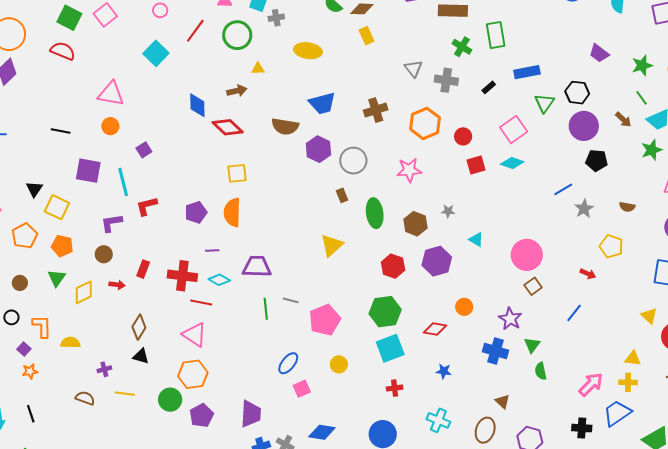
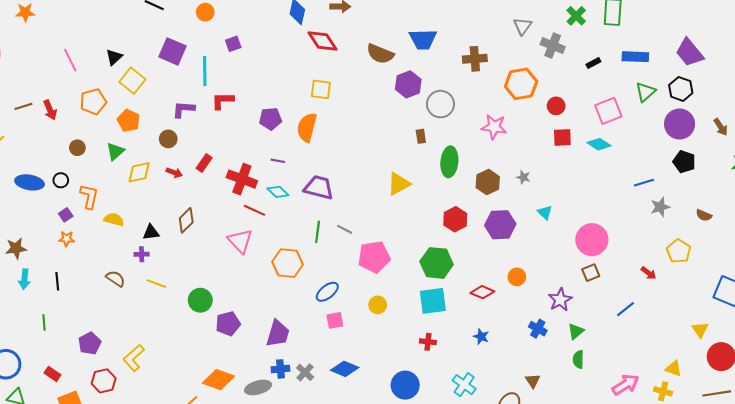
purple trapezoid: (599, 53) -> (690, 53), moved, size x1.4
blue cross: (496, 351) -> (538, 329), size x0.7
black triangle: (141, 356) -> (151, 232), moved, turned -36
orange hexagon: (193, 374) -> (288, 263), moved

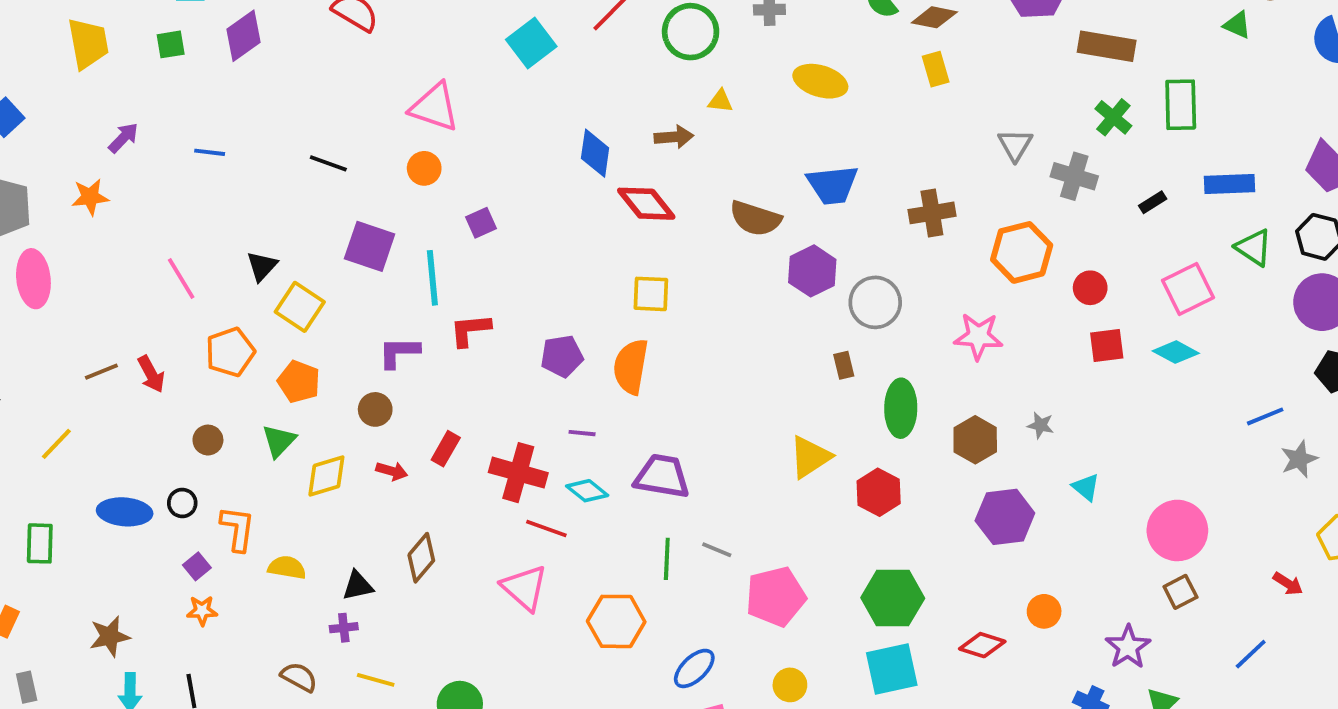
green triangle: (645, 92) -> (1254, 248), turned -40
red hexagon: (455, 219) -> (879, 492), moved

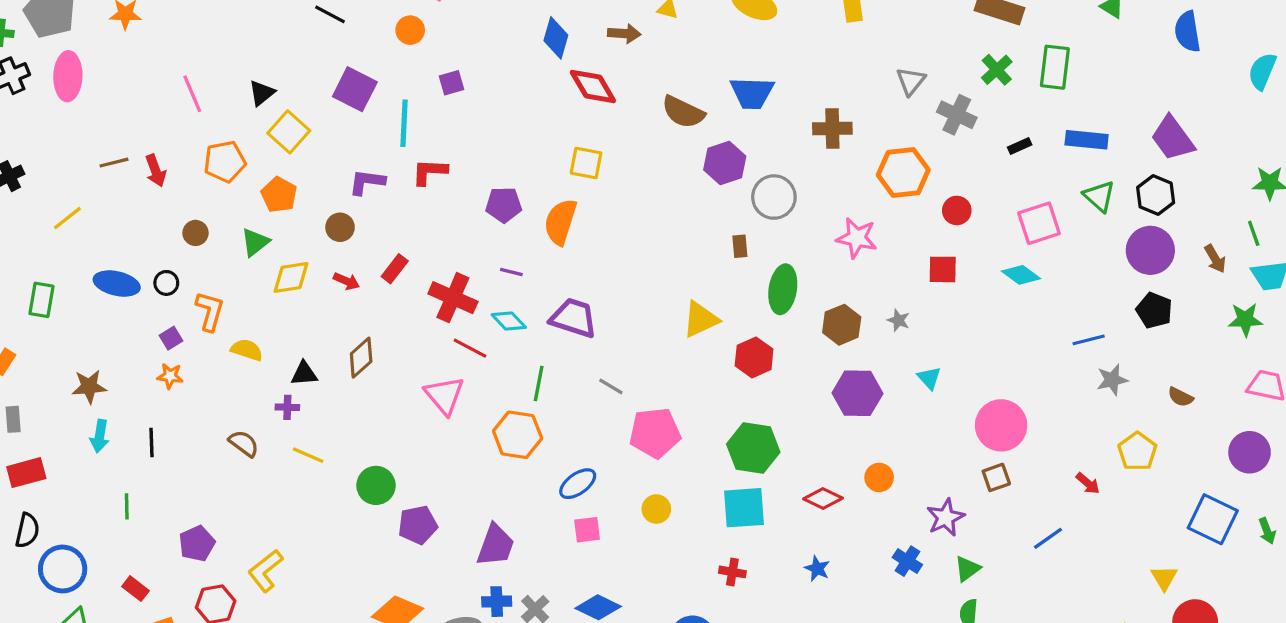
red square: (1107, 346) -> (943, 269), moved
green line: (667, 559) -> (539, 383), moved

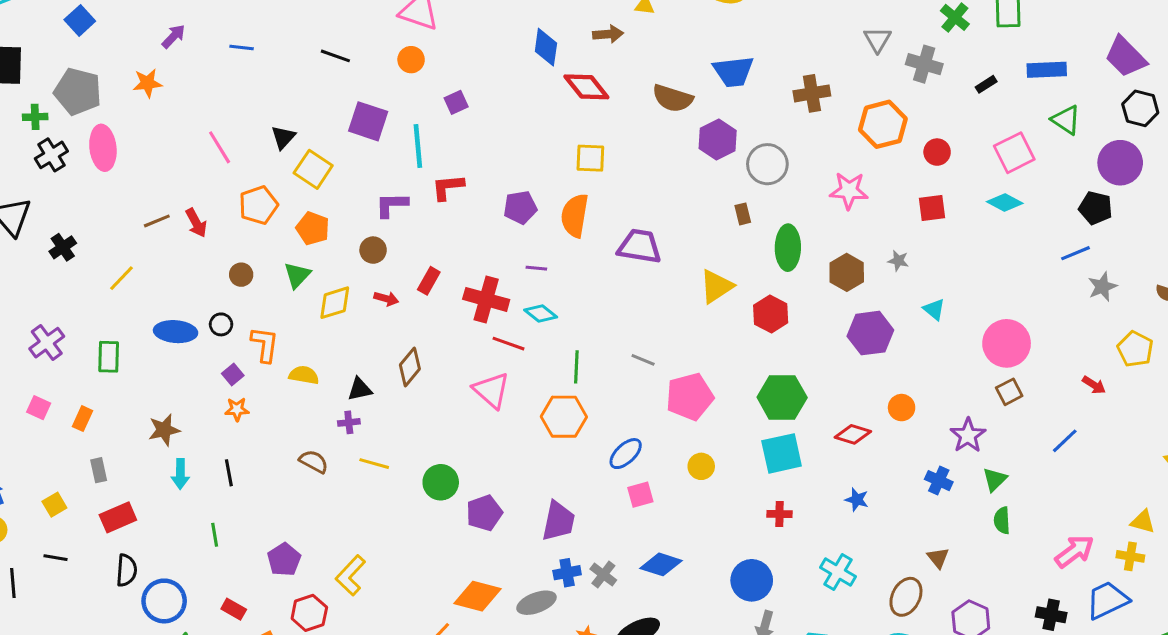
black hexagon: (1156, 195) -> (1140, 108), moved
black pentagon: (1154, 310) -> (1096, 208), moved
purple trapezoid: (574, 318) -> (640, 246), moved

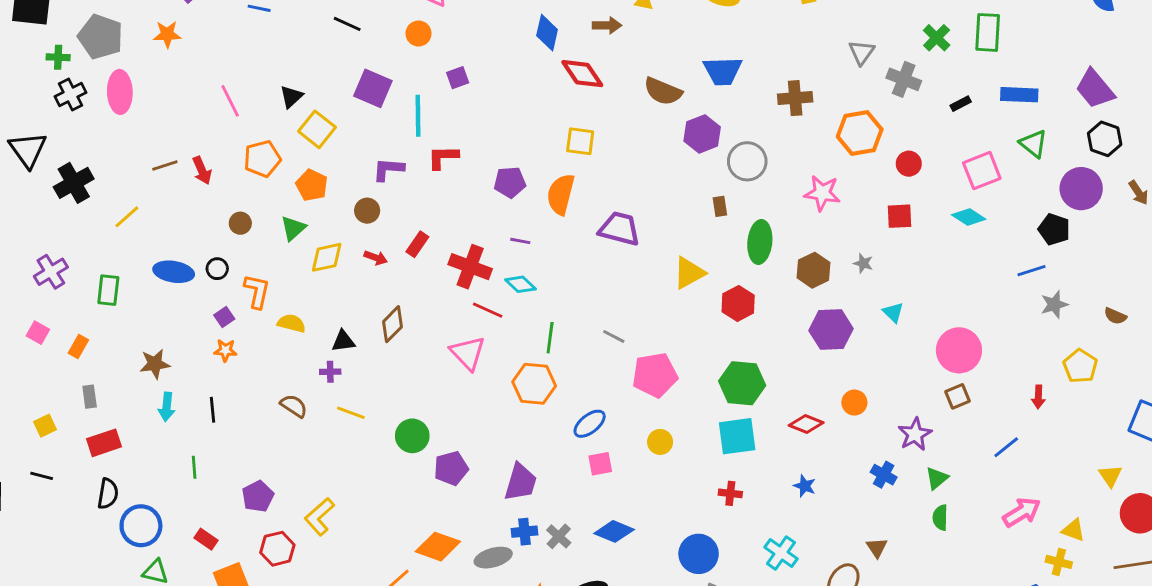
black cross: (63, 247) -> (74, 183), size x1.5
red arrow: (1094, 385) -> (1038, 397), turned 55
pink arrow: (1074, 551) -> (1022, 512), moved

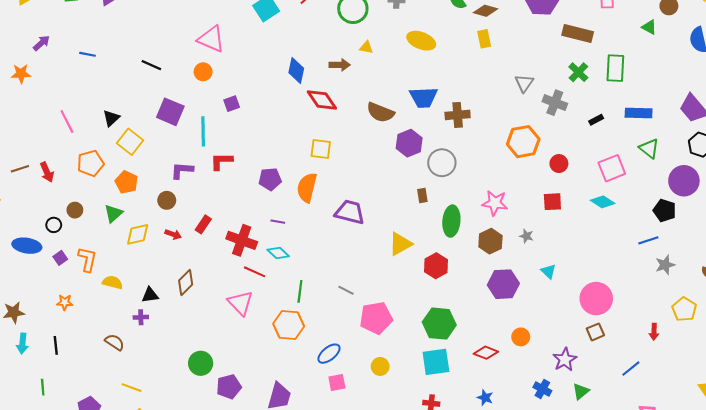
brown cross: (795, 98) -> (458, 115), moved
pink star: (822, 193) -> (495, 203), moved
black circle: (217, 269) -> (54, 225), moved
purple square: (224, 317) -> (60, 258), moved
yellow line: (351, 413) -> (132, 388), moved

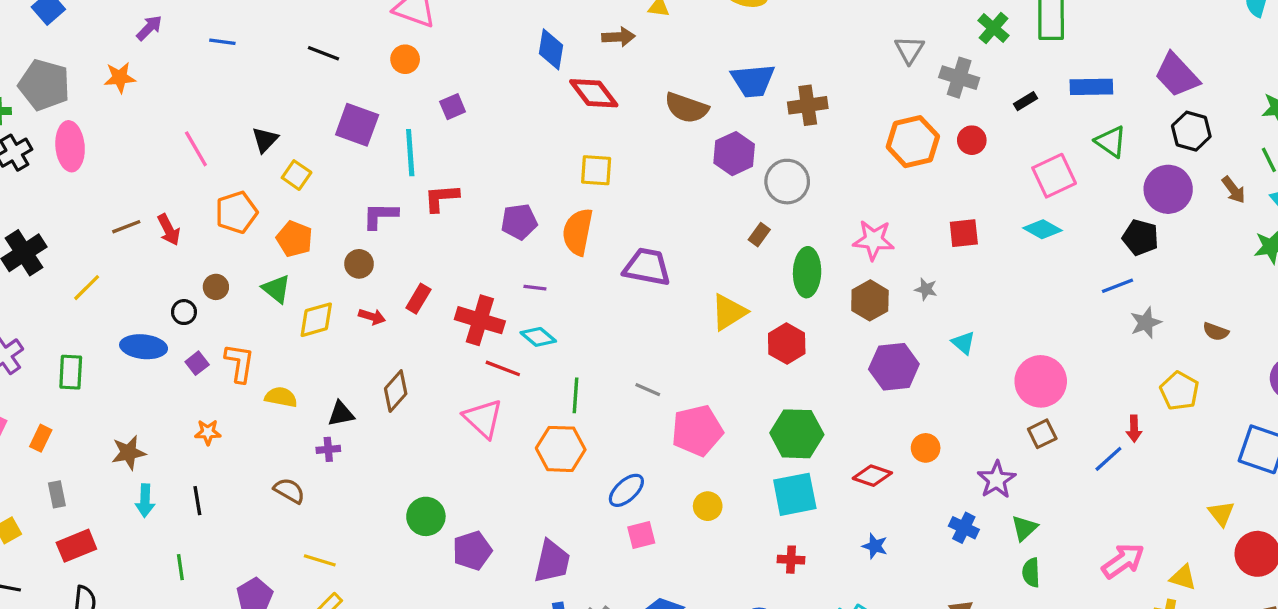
yellow square: (130, 142) -> (297, 175), size x0.7
red circle: (559, 164) -> (972, 140), moved
brown rectangle: (422, 196) -> (759, 235), turned 48
green triangle: (113, 213) -> (276, 289), turned -36
blue line: (631, 369) -> (1108, 459), moved

